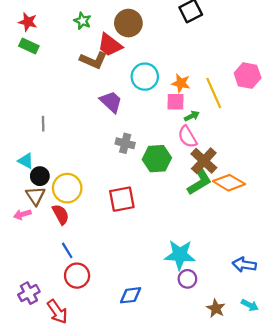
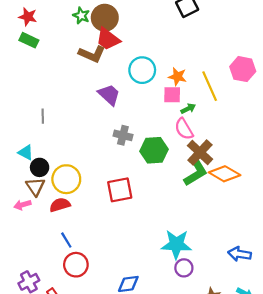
brown circle: (128, 23) -> (105, 18), moved
red semicircle: (61, 214) -> (60, 205), turned -78

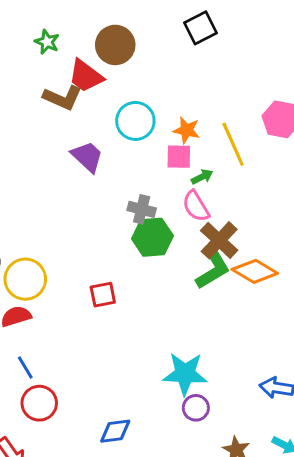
brown circle: (105, 18) -> (115, 45), moved
gray cross: (123, 135) -> (142, 209), moved
red square: (120, 190) -> (103, 295), size x0.7

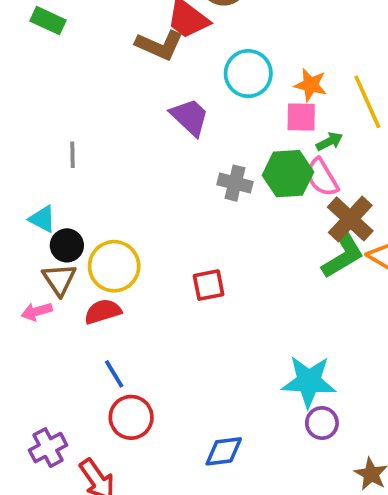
gray cross: (142, 209) -> (235, 183), moved
green hexagon: (152, 237) -> (288, 174), moved

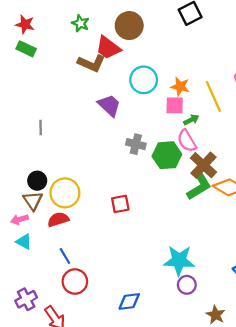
green hexagon: (288, 174) -> (167, 155), moved
cyan triangle: (42, 219) -> (24, 242), moved

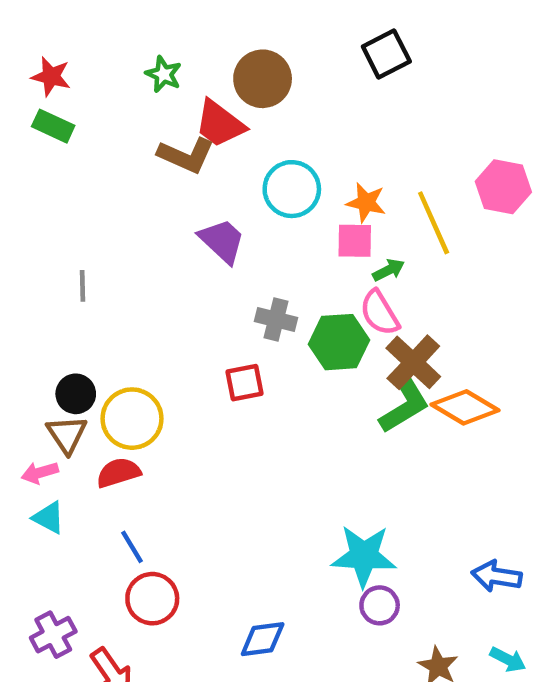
red square: (120, 204) -> (245, 383), moved

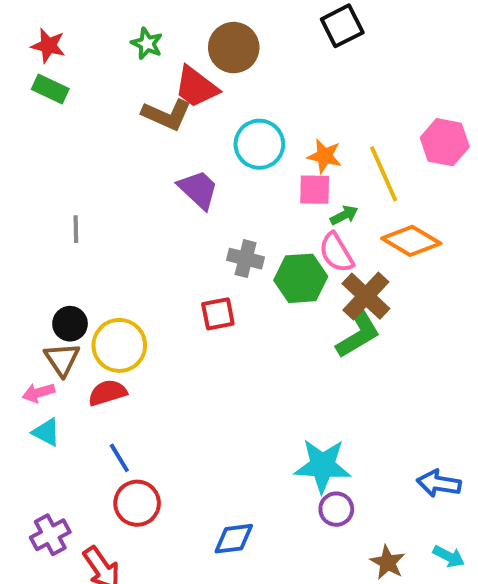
orange diamond: (465, 407) -> (411, 241), moved

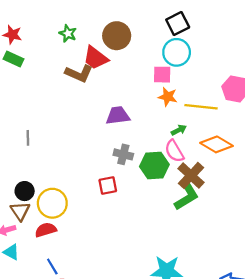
cyan circle: (259, 144) -> (177, 52), moved
yellow line: (384, 174) -> (201, 107), turned -60
purple trapezoid: (198, 190) -> (118, 116), moved, turned -50
pink square: (315, 190) -> (162, 75), moved

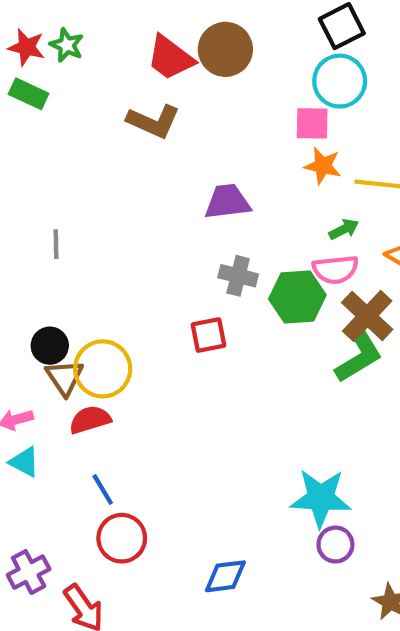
green star: (68, 33) -> (67, 45), moved
red trapezoid: (96, 58) -> (170, 58), moved
pink semicircle: (174, 151) -> (335, 269), turned -65
brown triangle: (20, 211) -> (65, 377), moved

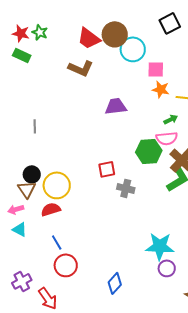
cyan circle: (340, 81) -> (133, 49), moved
gray cross: (238, 276) -> (126, 188), moved
brown triangle: (65, 377) -> (27, 189), moved
blue diamond: (225, 576) -> (115, 283), turned -40

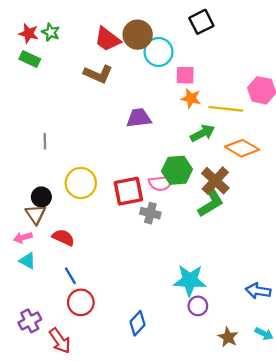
green arrow: (171, 119) -> (203, 133), size x1.5
pink semicircle: (167, 138) -> (161, 183), moved
red square: (107, 169) -> (128, 191), size x1.5
yellow circle: (57, 185) -> (81, 183), moved
red semicircle: (51, 209) -> (63, 237), turned 42

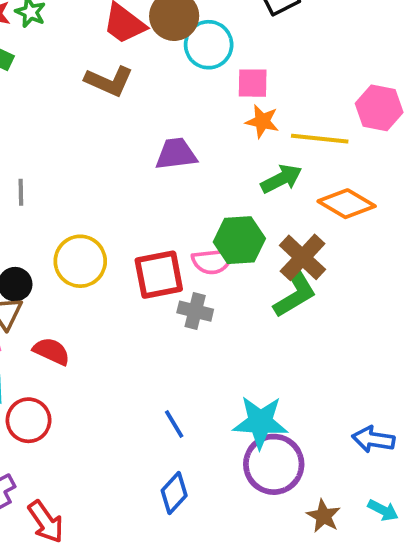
blue line: (70, 276) -> (174, 424), moved
red circle: (81, 302) -> (29, 420), moved
purple circle: (198, 306) -> (274, 464), size x1.8

